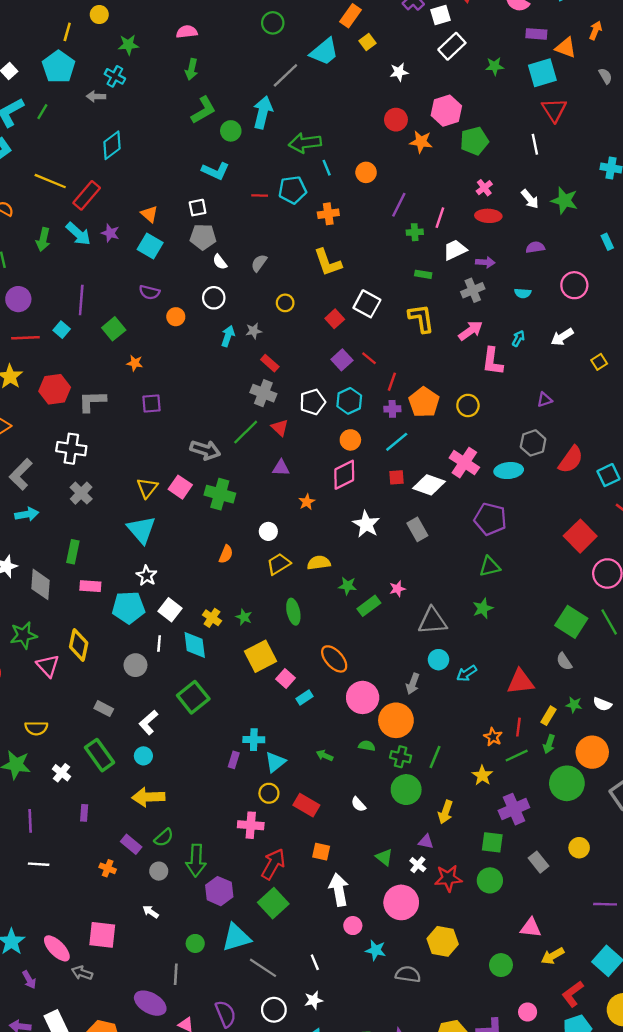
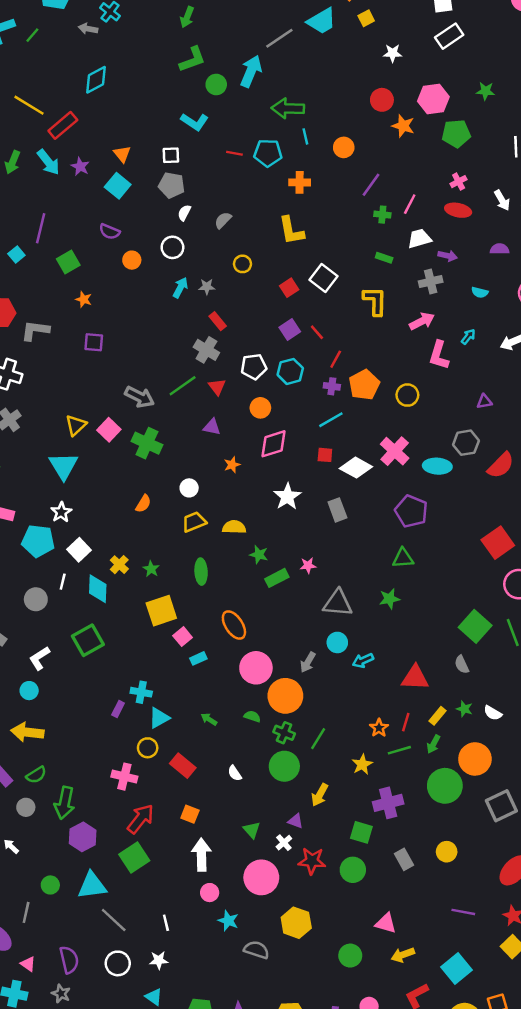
green star: (495, 66) -> (486, 91), moved
white semicircle: (220, 262) -> (184, 213), turned 56
orange circle: (350, 440) -> (260, 408), moved

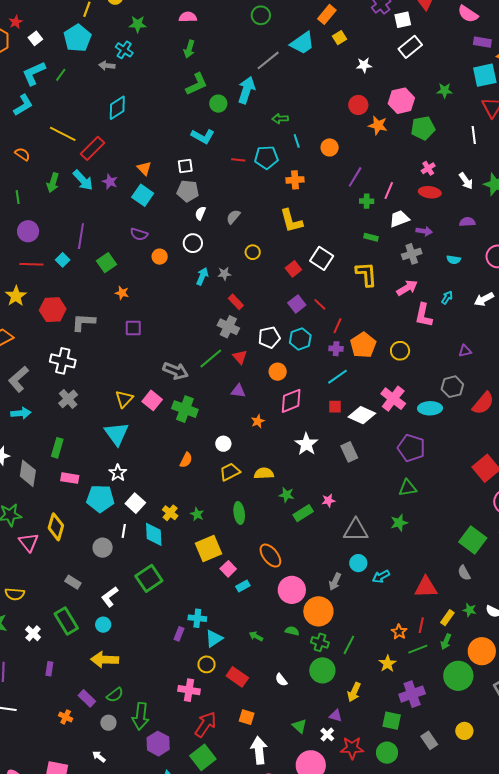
green arrow: (288, 108) -> (280, 119), size x0.6

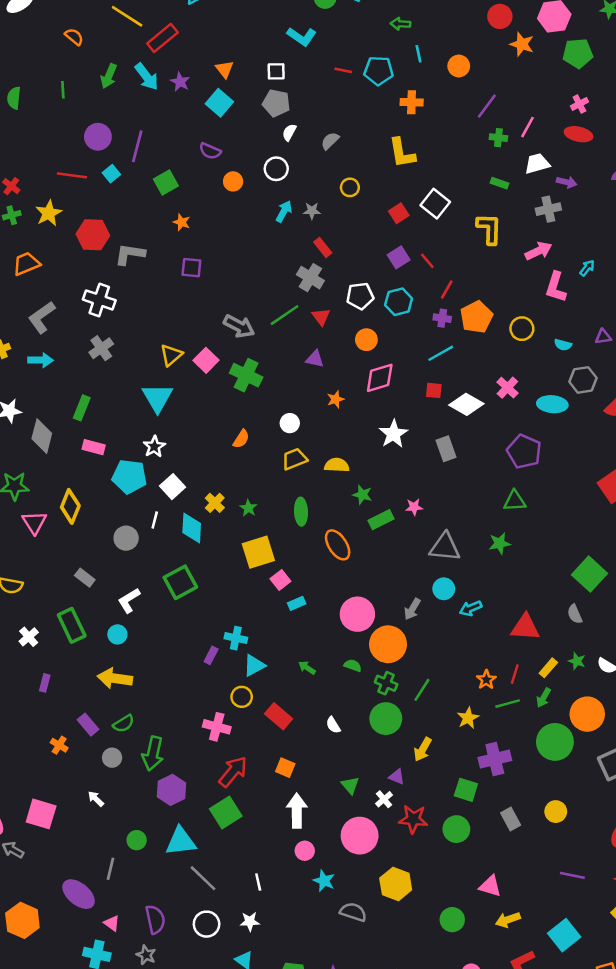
purple circle: (28, 231) -> (98, 137), moved
cyan semicircle: (454, 260) -> (563, 345), moved
pink cross: (393, 399) -> (507, 388), size x0.7
orange ellipse: (270, 556) -> (338, 545), moved

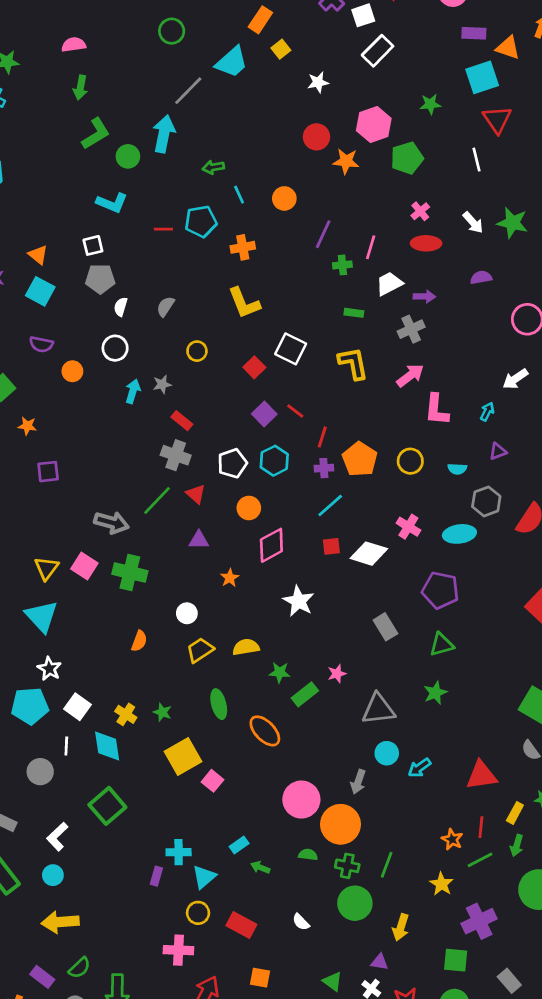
cyan arrow: (587, 268) -> (487, 412), moved
gray rectangle: (446, 449) -> (385, 627), moved
cyan rectangle: (297, 603) -> (239, 845), moved

